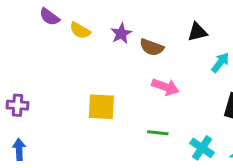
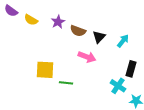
black triangle: (197, 32) -> (99, 37), moved, turned -32
green line: (158, 133) -> (66, 83), moved
cyan cross: (202, 148) -> (118, 86), moved

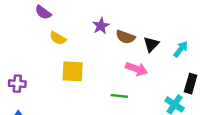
yellow semicircle: (31, 20) -> (58, 38), moved
yellow square: (45, 70) -> (73, 71), moved
green line: (66, 83) -> (119, 96), moved

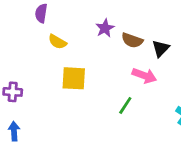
purple semicircle: (43, 12) -> (41, 13), turned 63
green line: (119, 96) -> (125, 105), turned -63

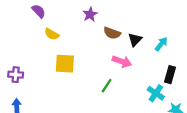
purple semicircle: (41, 13) -> (39, 11), turned 128
purple star: (105, 28) -> (90, 14), moved

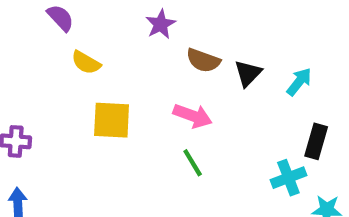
pink arrow: (122, 61) -> (193, 116), moved
green line: (107, 86) -> (193, 163), turned -64
cyan cross: (156, 93) -> (288, 178), turned 35

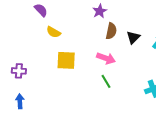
purple star: (161, 24) -> (100, 11), moved
brown semicircle: (203, 60) -> (111, 31), turned -98

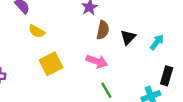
yellow square: (66, 60) -> (51, 64), turned -30
green line: (106, 81) -> (106, 90), moved

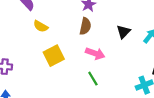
brown semicircle: (103, 30) -> (85, 26), moved
green line: (106, 90) -> (93, 79), moved

